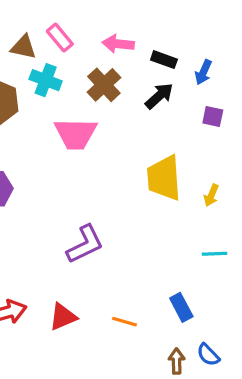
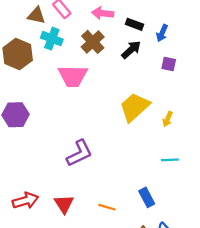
yellow trapezoid: (164, 178) -> (135, 107), turned 52
red triangle: (63, 317) -> (64, 204), turned -40

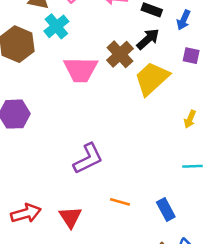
cyan cross: (52, 39) -> (56, 26), turned 30
brown cross: (93, 42) -> (120, 54), moved
yellow trapezoid: (135, 107) -> (152, 78), moved
orange line: (107, 207) -> (120, 202), moved

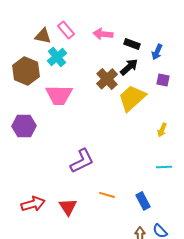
pink trapezoid: (81, 70) -> (59, 95), moved

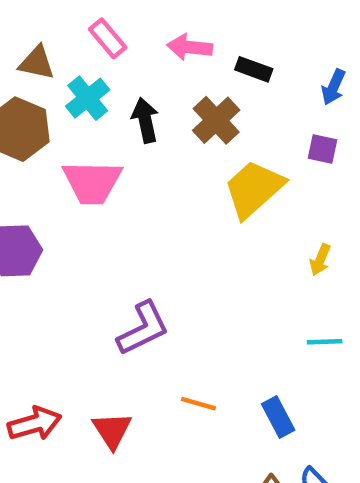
brown triangle: (43, 36) -> (37, 63), moved
blue arrow: (157, 52) -> (333, 87), moved
black arrow: (129, 67) -> (145, 120), moved, turned -60
brown cross: (107, 79) -> (216, 120), moved

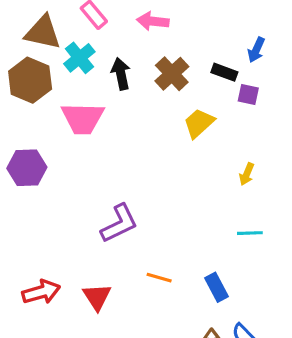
brown triangle: (37, 63) -> (43, 32), size x1.4
black rectangle: (254, 69) -> (224, 72), moved
yellow trapezoid: (254, 189) -> (199, 123), size x0.7

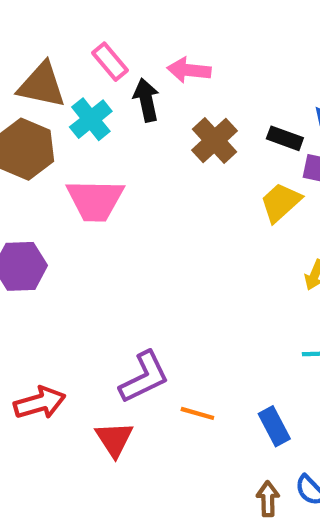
black arrow: (121, 74) -> (146, 100), moved
yellow trapezoid: (199, 123) -> (281, 202), moved
purple L-shape: (119, 223) -> (144, 377), moved
red arrow: (41, 292) -> (40, 403), moved

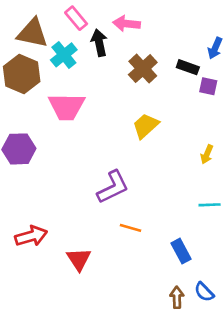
yellow trapezoid: (281, 202) -> (146, 126), moved
purple L-shape: (144, 377) -> (113, 187), moved
orange line: (197, 413) -> (131, 228), moved

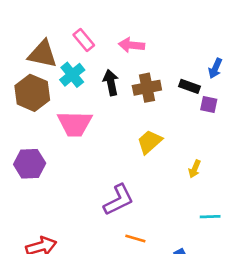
black arrow: (99, 43) -> (111, 83), moved
brown cross: (143, 69) -> (147, 88), turned 32
yellow arrow: (207, 154) -> (195, 169), moved

